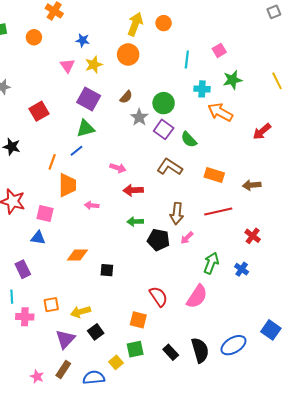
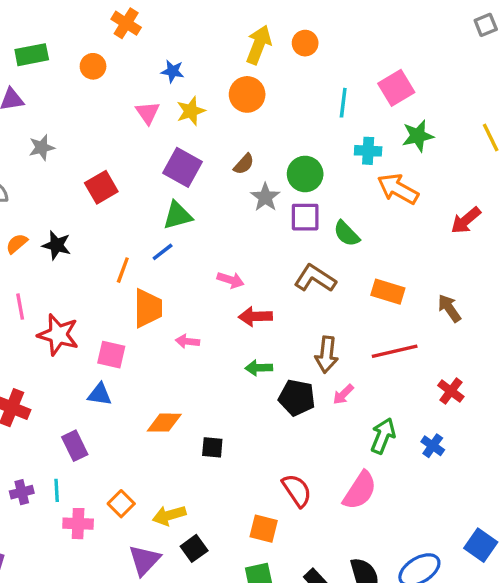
pink square: (219, 50) -> (396, 88), size x1.5
purple square: (164, 129) -> (305, 217), turned -36
brown arrow: (252, 185) -> (449, 308), turned 60
orange square: (51, 305) -> (121, 504), turned -35

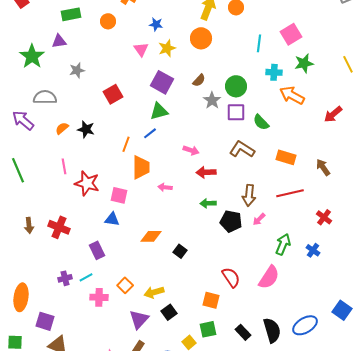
black square: (212, 447) -> (180, 251), turned 32
cyan line: (57, 490) -> (86, 277), turned 64

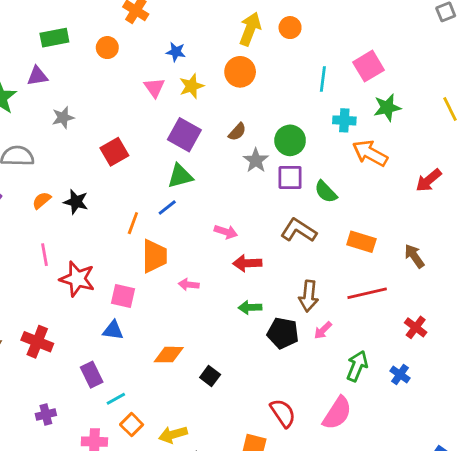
cyan line: (86, 277) -> (116, 399), moved

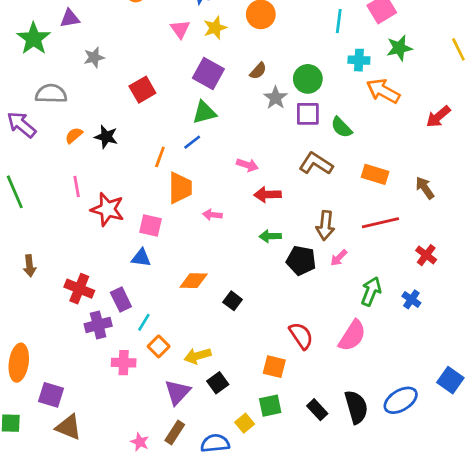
red cross: (37, 342) -> (79, 289), moved
cyan line: (116, 399) -> (144, 322), turned -30
purple cross: (46, 415) -> (98, 325), moved, size x1.4

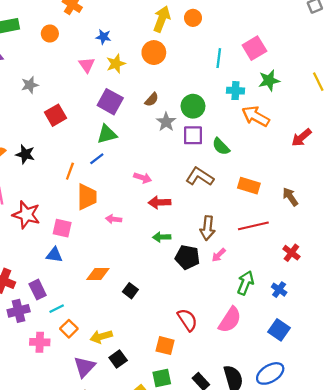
gray star: (94, 57) -> (30, 85), moved
cyan line: (144, 322) -> (57, 309), turned 32
blue square: (450, 380) -> (279, 330), moved

